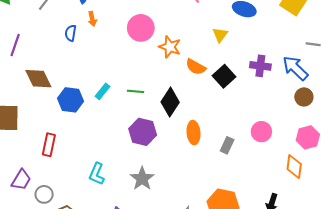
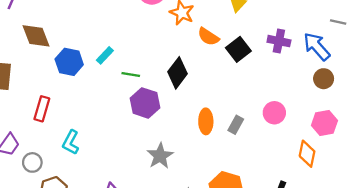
green line: (135, 91) -> (131, 75), moved
orange ellipse: (194, 133) -> (206, 121), moved
cyan L-shape: (97, 174) -> (71, 142), moved
gray star: (142, 179) -> (160, 156), moved

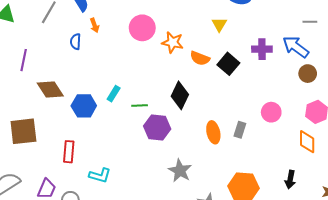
cyan L-shape: (71, 142) -> (100, 175), turned -90

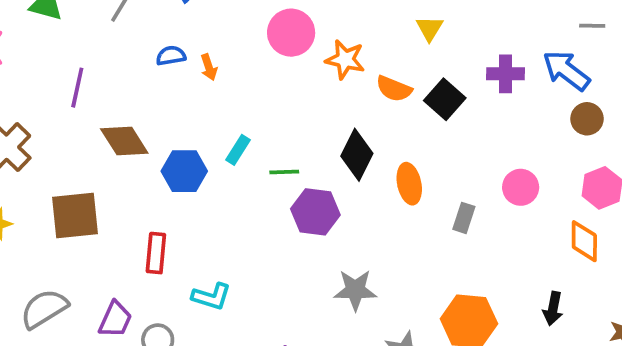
orange arrow: (95, 25) -> (209, 67), moved
blue semicircle: (75, 42) -> (171, 56), turned 77
orange ellipse: (213, 132) -> (409, 184), moved
gray star: (180, 171) -> (355, 290), turned -30

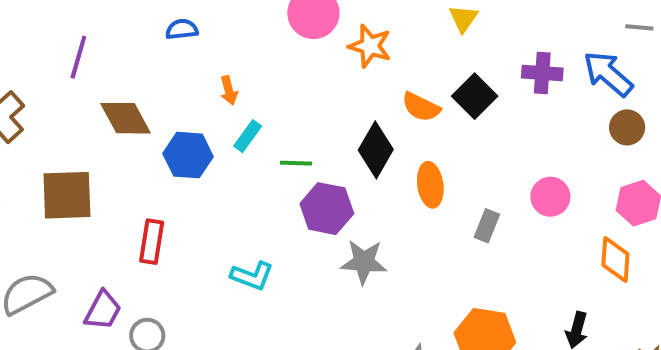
orange arrow: (209, 67) -> (229, 90), moved
orange semicircle: (394, 89) -> (421, 107), moved
gray star: (355, 290) -> (364, 262), moved
cyan L-shape: (211, 297) -> (252, 276), moved

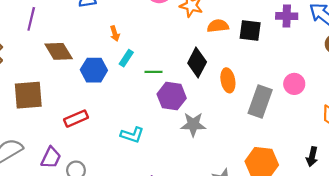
black square: (475, 96) -> (250, 30), turned -35
orange semicircle: (421, 107) -> (218, 26), moved, turned 150
gray rectangle: (487, 226) -> (260, 101), size x1.8
red rectangle: (152, 242) -> (76, 119), turned 60

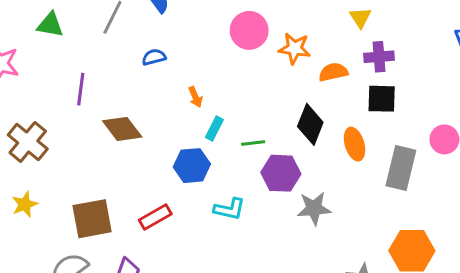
purple cross: (287, 16) -> (379, 57), moved
black square: (250, 30) -> (382, 99), moved
blue hexagon: (94, 70) -> (192, 166), moved
brown square: (28, 95) -> (92, 219), moved
cyan L-shape: (132, 135) -> (229, 209), moved

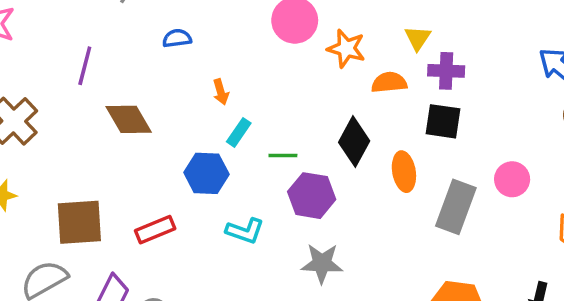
yellow triangle: (360, 18) -> (418, 38), moved
gray star: (314, 208) -> (322, 263), moved

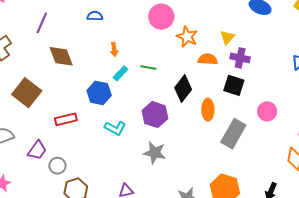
green line: (283, 156) -> (148, 67), moved
pink circle: (512, 179) -> (267, 111), moved
brown square: (79, 222) -> (27, 93), moved, turned 32

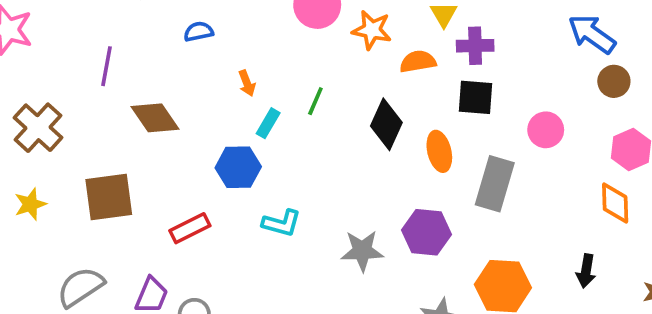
green line: (148, 67) -> (315, 101), turned -63
brown square: (27, 93) -> (109, 197), turned -32
purple hexagon: (155, 115) -> (427, 232), moved

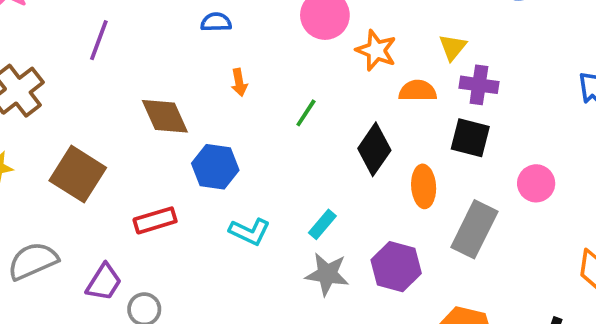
blue semicircle: (199, 32) -> (216, 22), moved
brown diamond: (155, 118) -> (165, 116), moved
cyan rectangle: (268, 123) -> (322, 224), moved
brown square: (109, 197) -> (78, 174), turned 30

